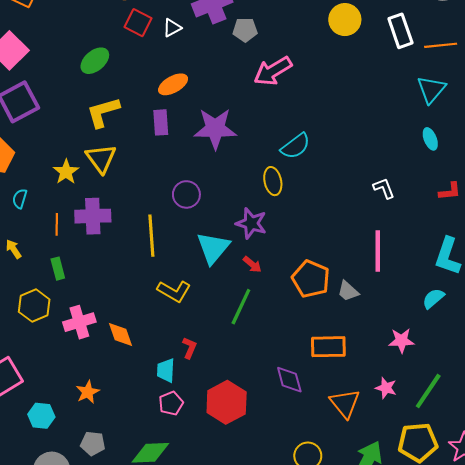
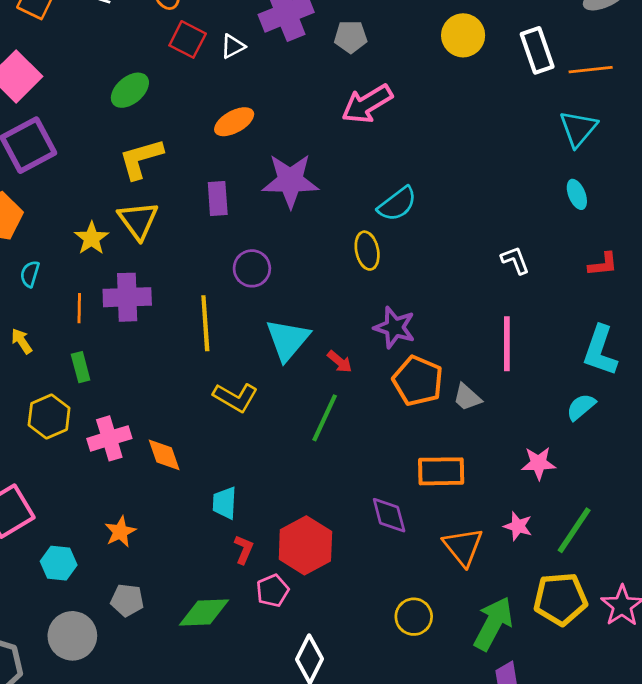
gray pentagon: (245, 30) -> (351, 37), moved
purple rectangle: (161, 122) -> (218, 198), moved
purple star: (251, 223) -> (395, 327), moved
red L-shape: (189, 348) -> (244, 549), moved
pink pentagon: (171, 403) -> (273, 591), moved

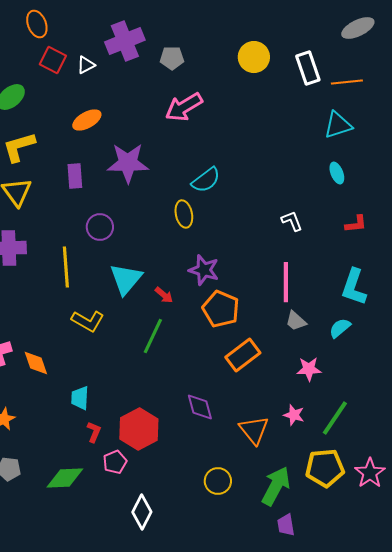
cyan triangle: (578, 129) -> (338, 125), turned 32
gray trapezoid: (467, 397) -> (296, 321), moved
orange rectangle: (441, 471) -> (243, 355), moved, turned -36

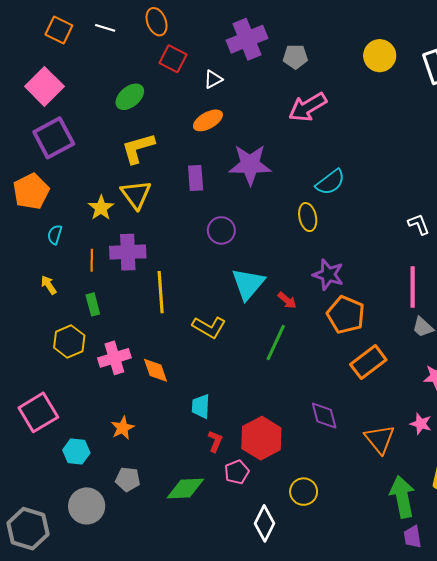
white triangle: (86, 65) -> (213, 79), moved
yellow line: (66, 267) -> (161, 292), moved
yellow circle: (218, 481) -> (304, 492), moved
green arrow: (276, 486) -> (402, 497), turned -39

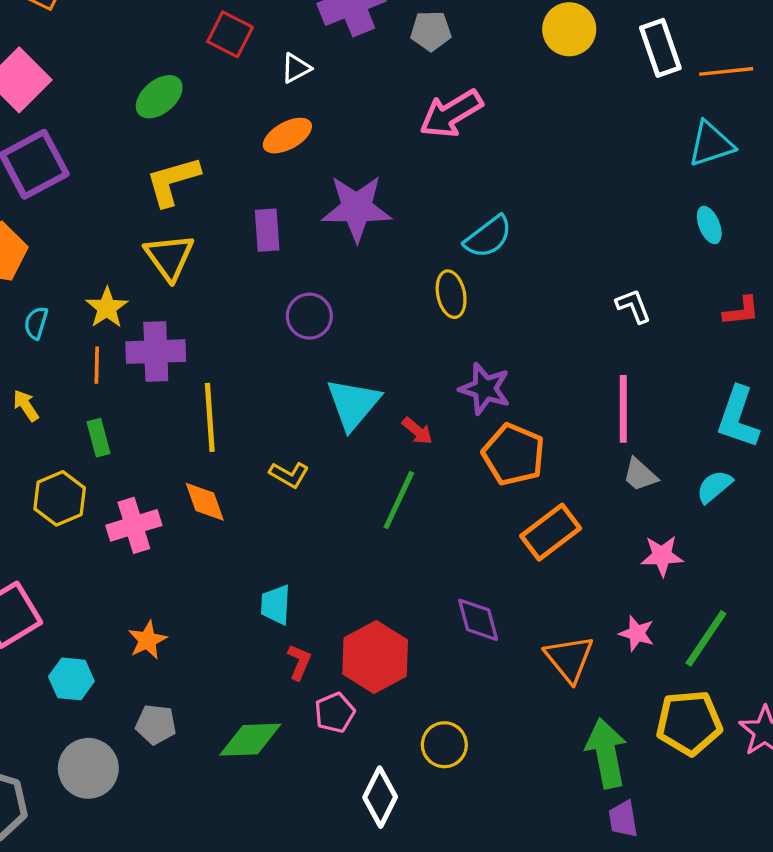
yellow star: (101, 208) -> (107, 308), moved
yellow L-shape: (209, 327) -> (289, 475), size x0.7
orange diamond: (156, 370) -> (205, 502), moved

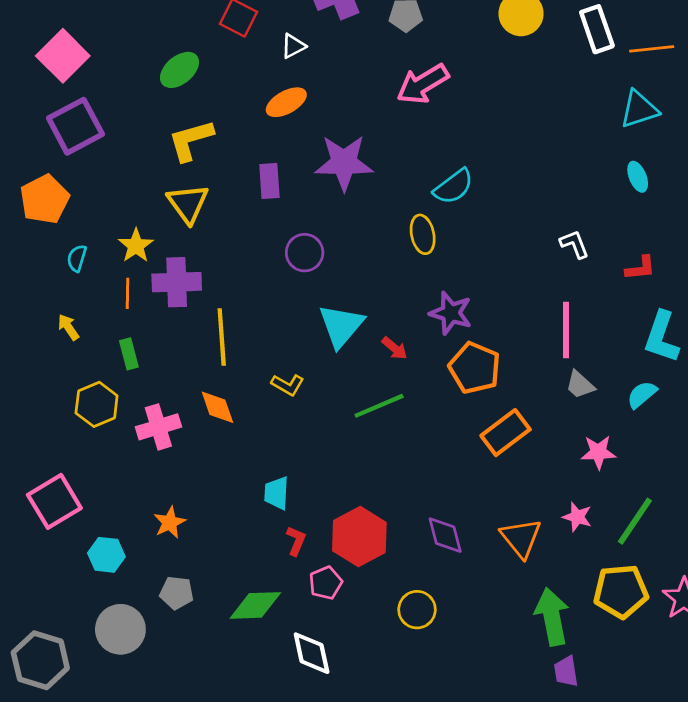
red L-shape: (741, 311) -> (640, 268), moved
green line: (399, 500) -> (379, 406), turned 42
purple diamond: (478, 620) -> (445, 535), moved
white diamond: (380, 797) -> (312, 653), moved, turned -39

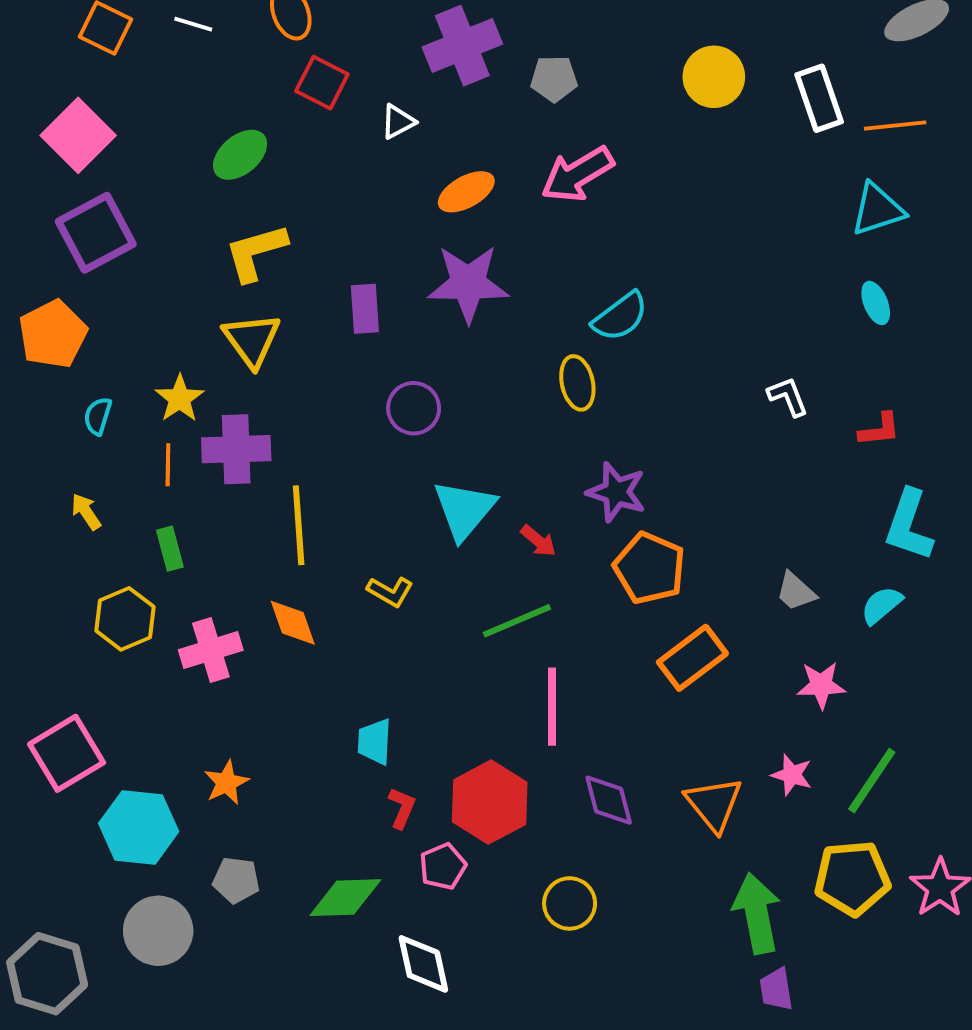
orange ellipse: (286, 102) -> (466, 192), moved
pink line: (566, 330) -> (552, 707), moved
cyan hexagon: (106, 555) -> (139, 827), size x1.5

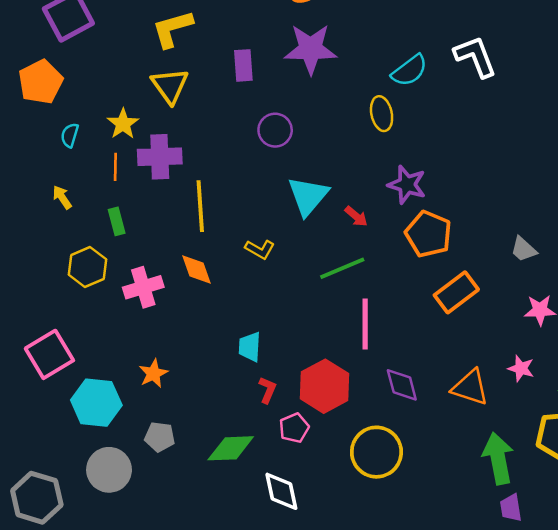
white L-shape: (788, 397) -> (475, 57), moved, size x1.6
orange triangle: (714, 804) -> (470, 387), turned -33
yellow circle: (570, 903) -> (376, 452), size x1.5

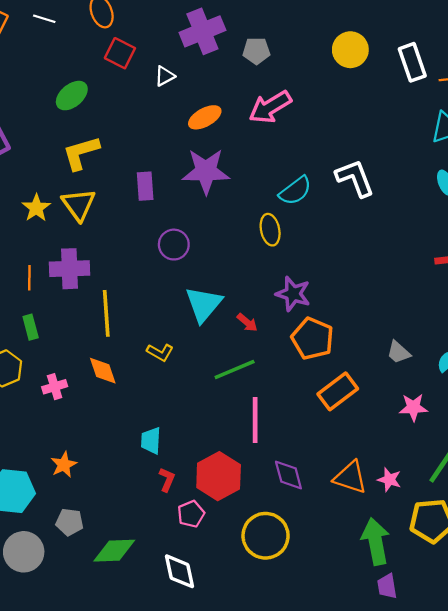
yellow star: (123, 124) -> (36, 208), moved
pink cross: (143, 287) -> (55, 387), size x0.7
pink star: (521, 368) -> (389, 480), moved
green diamond: (231, 448) -> (114, 551), moved

